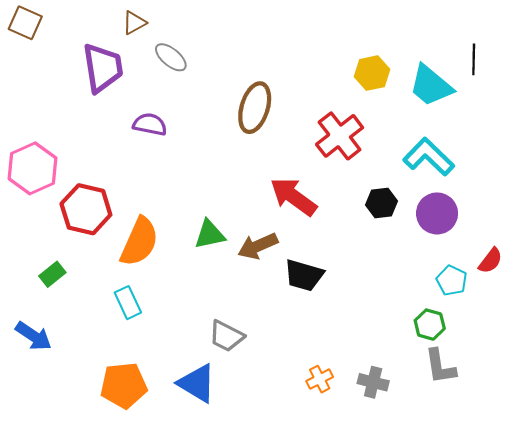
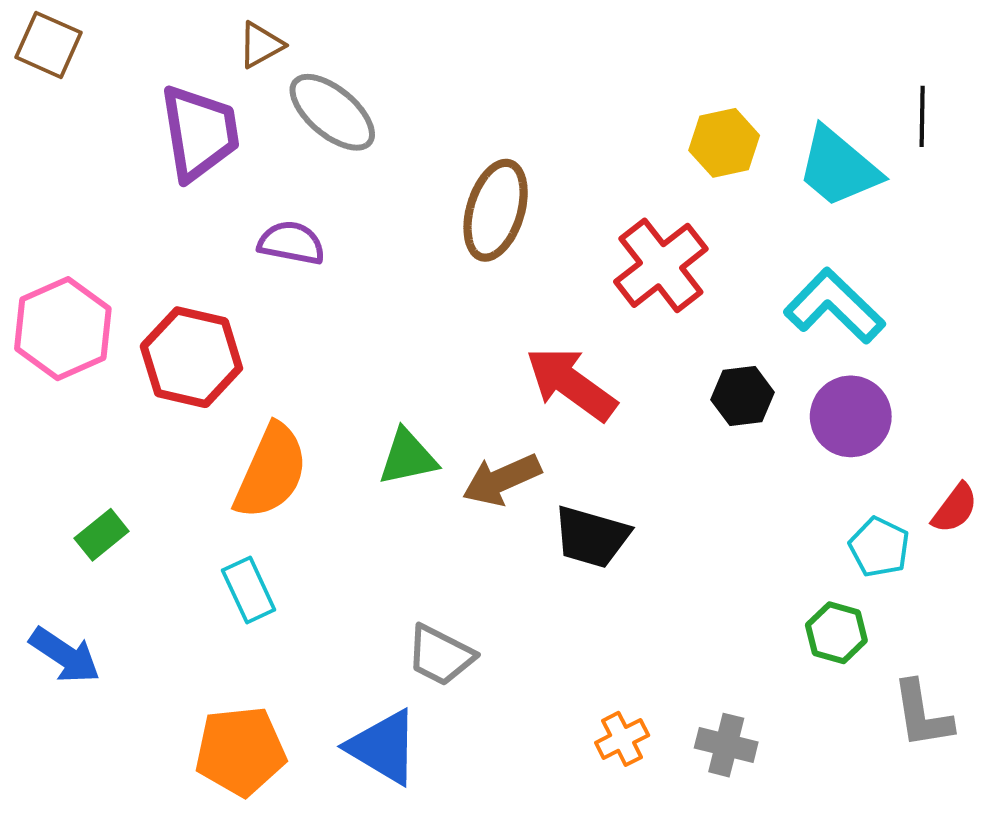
gray ellipse: (171, 57) -> (332, 112), size x1.4
red hexagon: (86, 209) -> (191, 357), moved
gray L-shape: (440, 366) -> (922, 714), moved

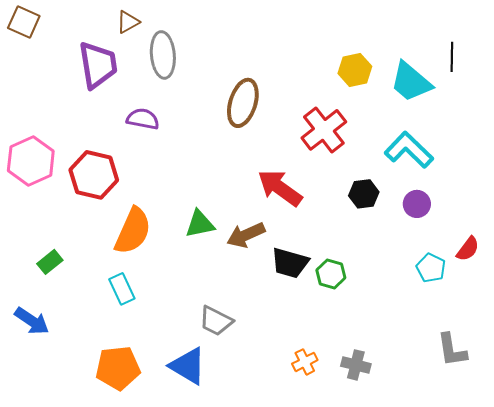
gray ellipse: (332, 112) -> (163, 55), turned 45
purple circle: (851, 416) -> (417, 204), size x0.7
green hexagon: (836, 633) -> (331, 274), moved

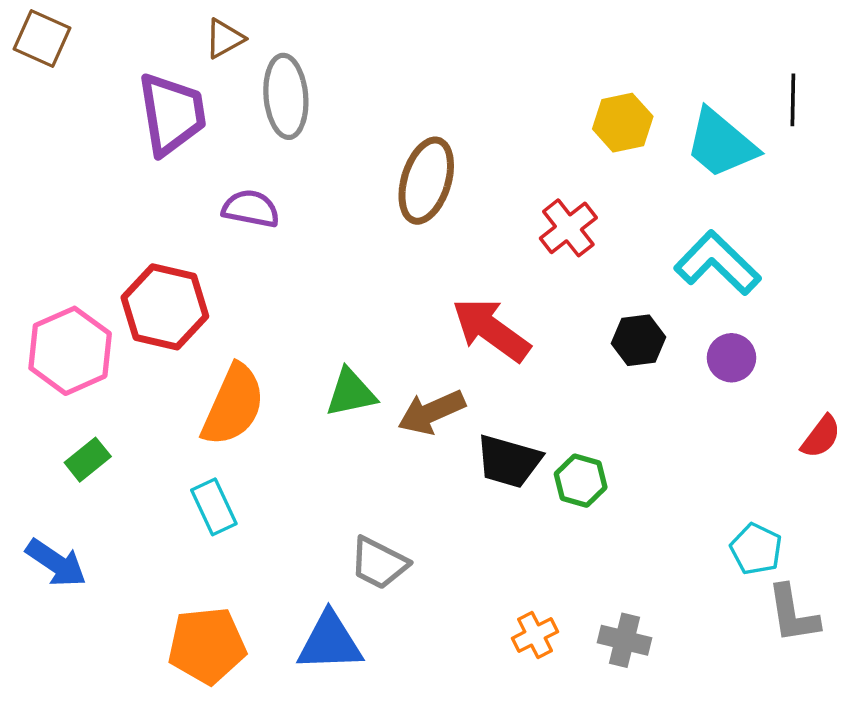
red cross: (324, 130) -> (568, 228), size x0.7
pink hexagon: (31, 161) -> (70, 351), moved
cyan pentagon: (431, 268) -> (756, 549), moved
blue triangle: (188, 366) -> (330, 642), turned -33

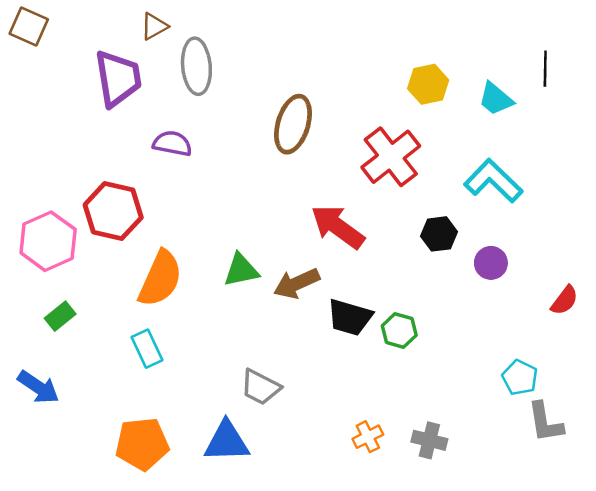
cyan trapezoid: (721, 144) -> (496, 99), size x0.7
red cross: (568, 228) -> (391, 157), size x1.5
purple circle: (732, 358) -> (491, 263), moved

